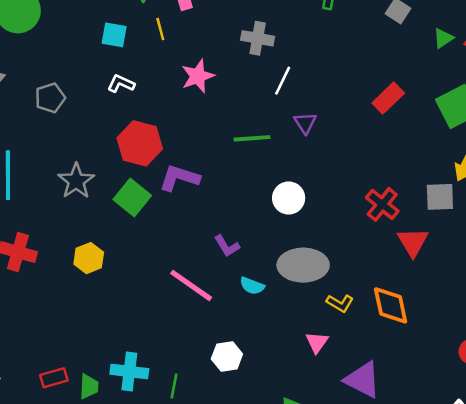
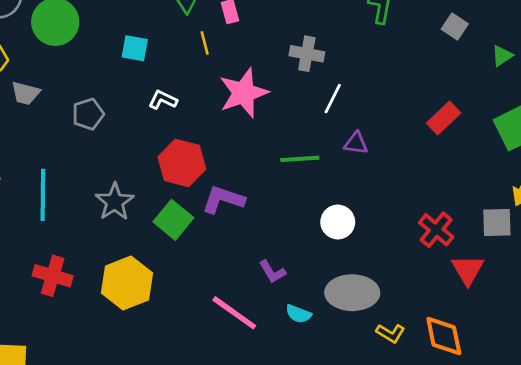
cyan square: (114, 35) -> (135, 48), moved
pink star: (198, 76) -> (244, 93), size x1.4
purple triangle: (305, 123) -> (356, 143), turned -50
yellow hexagon: (89, 258) -> (127, 283), size x1.6

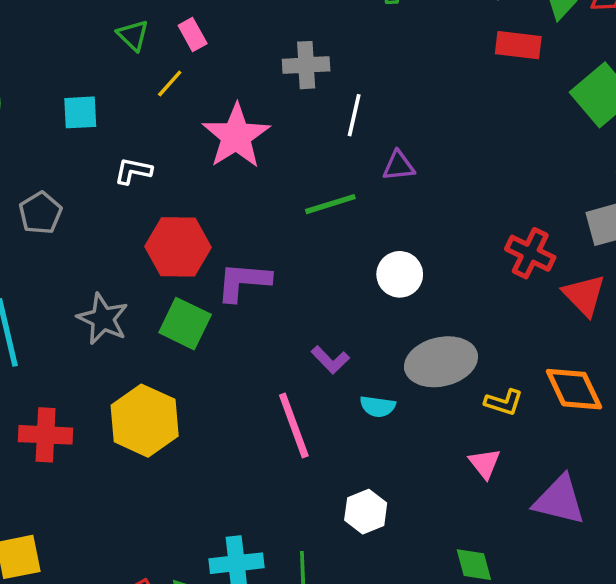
yellow line: (205, 43) -> (170, 84), turned 70
red rectangle: (444, 118) -> (518, 45), moved, turned 64
pink line: (234, 313) -> (294, 425), turned 48

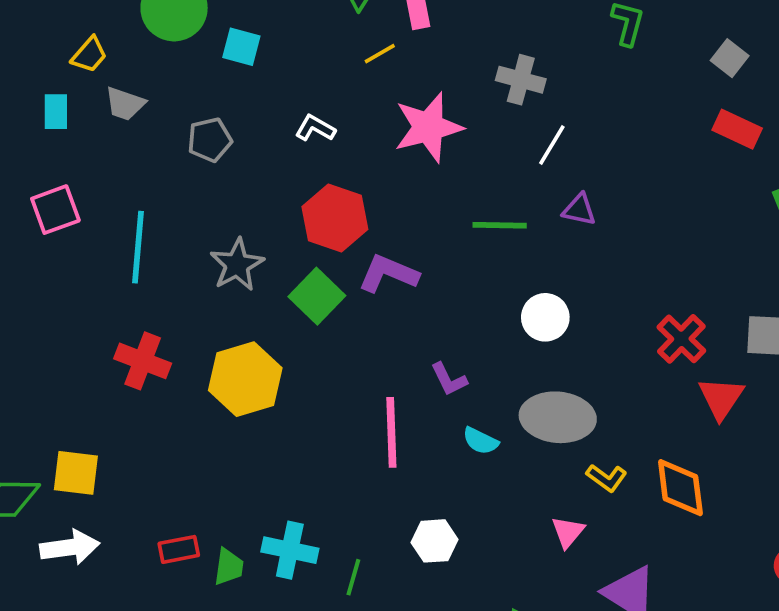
cyan square: (80, 112) -> (241, 47), moved

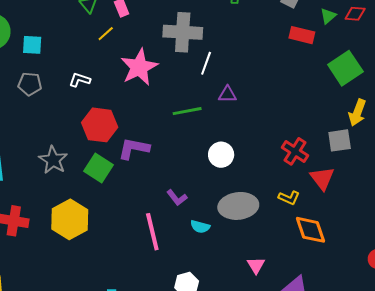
gray cross: (521, 80) -> (183, 32), size x1.5
gray pentagon: (210, 140) -> (30, 84), moved, turned 30
yellow L-shape: (607, 478) -> (289, 198), moved

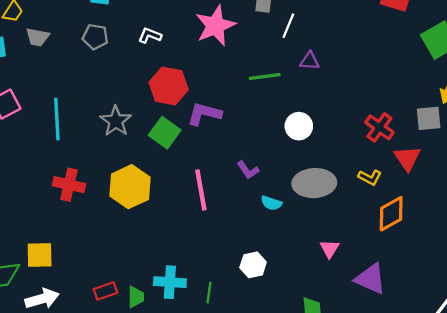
orange diamond: (310, 230) -> (391, 214), turned 76
pink line: (152, 232) -> (201, 190), moved

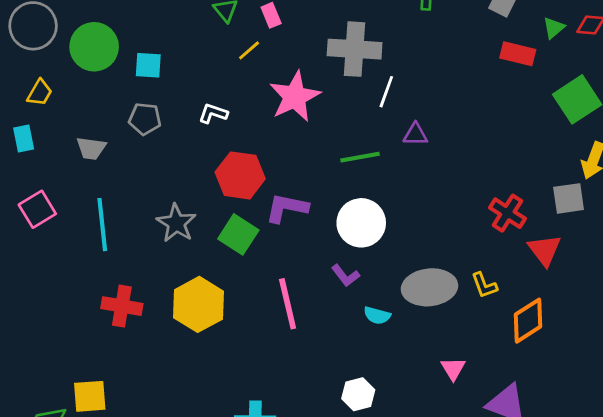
gray trapezoid: (38, 37) -> (91, 148), moved
white circle: (299, 126) -> (361, 223), moved, size x1.4
yellow L-shape: (370, 177) -> (484, 285), moved, turned 45

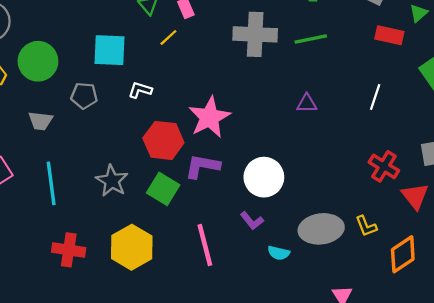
green circle: (94, 47) -> (38, 61), moved
cyan square: (148, 65) -> (109, 50), moved, size x1.5
white line: (386, 92) -> (375, 97), moved
pink star: (295, 97) -> (209, 117), moved
green line: (360, 157) -> (311, 39), moved

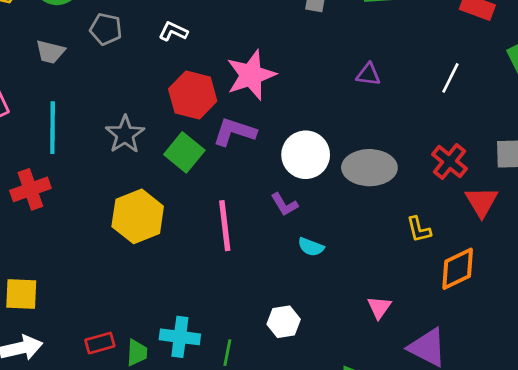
gray ellipse: (321, 229) -> (369, 168), moved
red cross: (69, 250) -> (30, 189), moved, turned -36

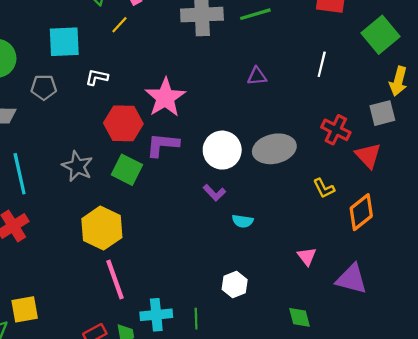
pink line: (225, 226) -> (115, 279), moved

